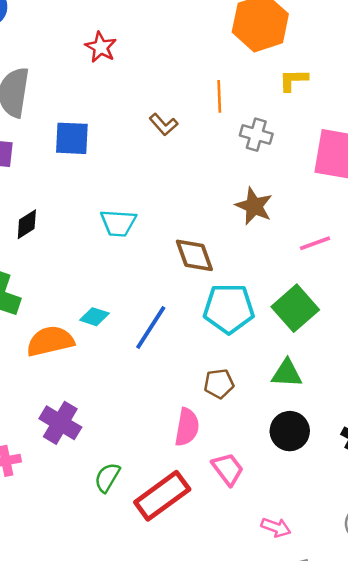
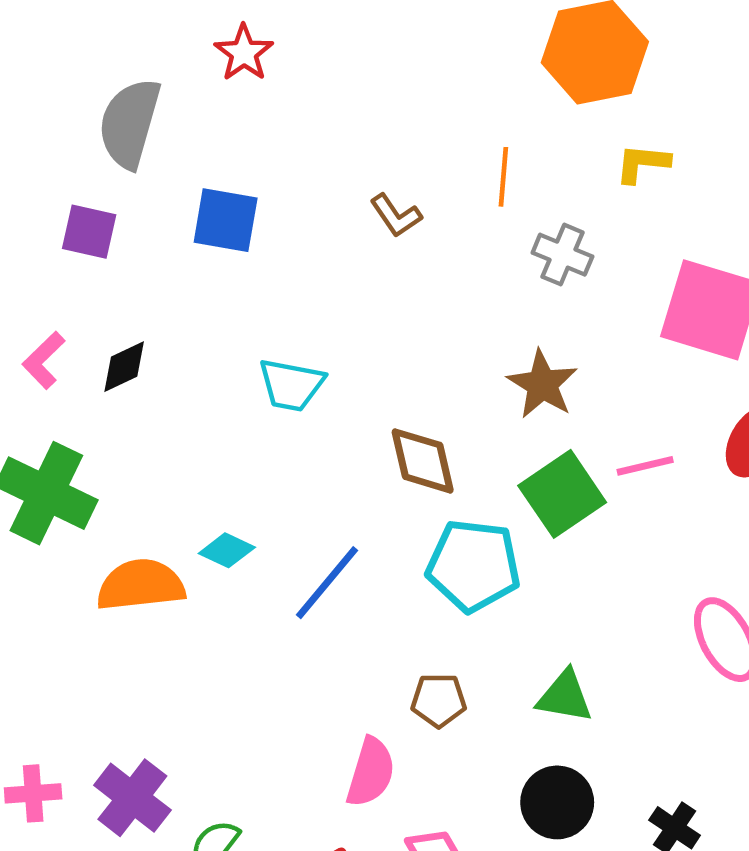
red star: (101, 47) -> (244, 53), moved
green square: (295, 308) -> (562, 494), moved
purple cross: (60, 423) -> (132, 798), moved

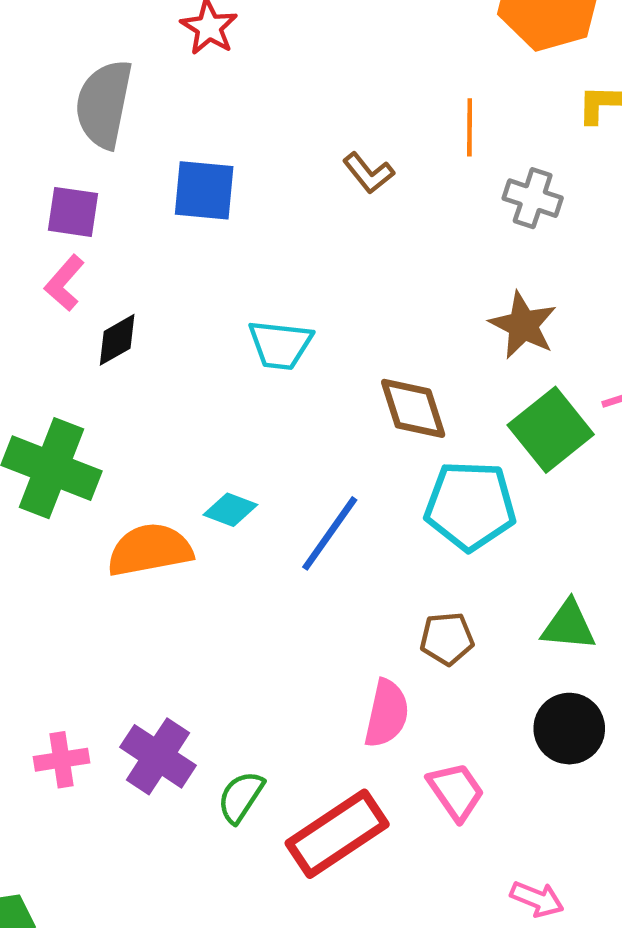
pink L-shape: (44, 360) -> (64, 283), moved

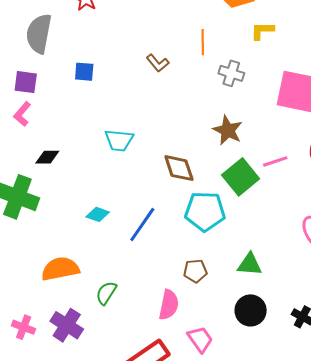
blue square: (204, 190) -> (84, 72), size x0.7
black diamond: (117, 340) -> (47, 157), moved, turned 30
orange semicircle: (150, 550) -> (60, 269), moved
pink cross: (62, 760) -> (24, 327), turned 30
green semicircle: (241, 797) -> (106, 293), moved

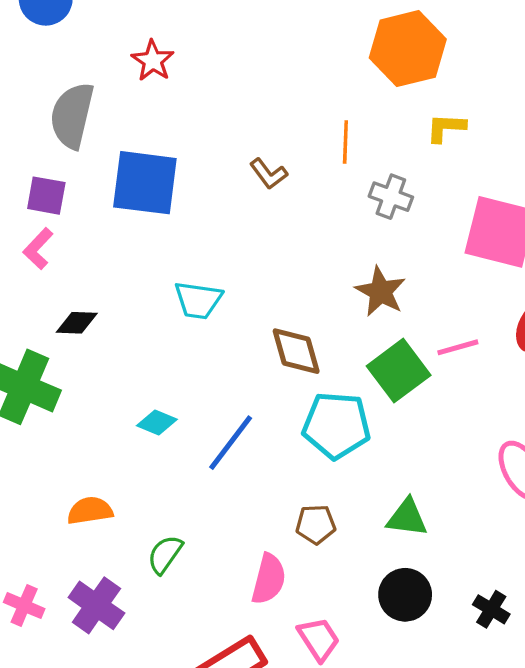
blue square: (84, 72) -> (145, 183), size x2.0
orange semicircle: (60, 269) -> (90, 511), size x0.7

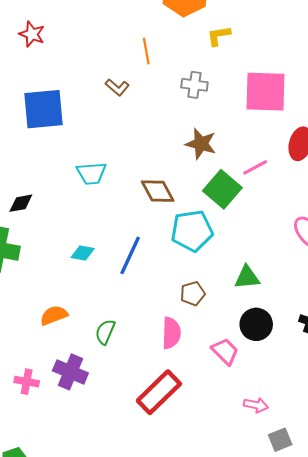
orange line: (345, 142) -> (146, 51), moved
pink trapezoid: (319, 639) -> (225, 351), moved

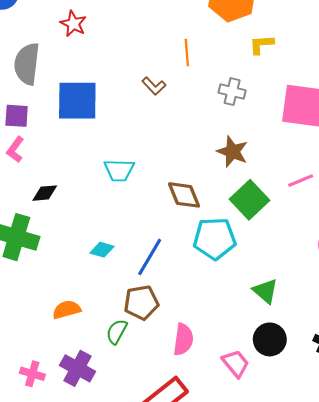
pink line: (255, 167) -> (301, 181), moved
green triangle: (247, 277) -> (265, 291), turned 40
brown pentagon: (193, 294) -> (141, 303), moved, size x1.4

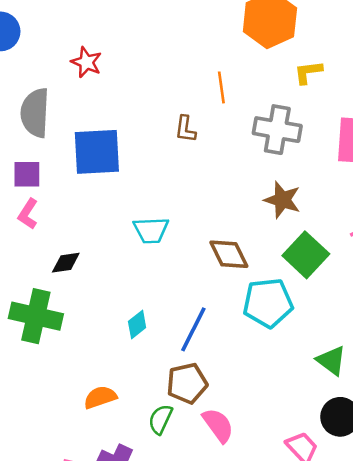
brown L-shape: (154, 86) -> (185, 129), turned 55
gray cross: (232, 92) -> (277, 130), size x1.5
cyan diamond: (102, 250) -> (137, 324), turned -50
pink semicircle: (183, 339) -> (218, 425), moved, turned -40

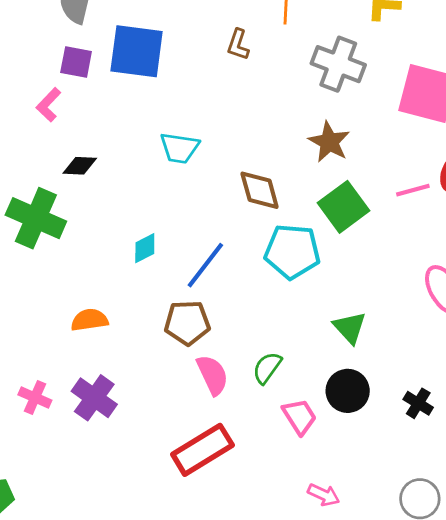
purple square: (27, 174) -> (76, 62), moved
green semicircle: (160, 419) -> (267, 368), moved

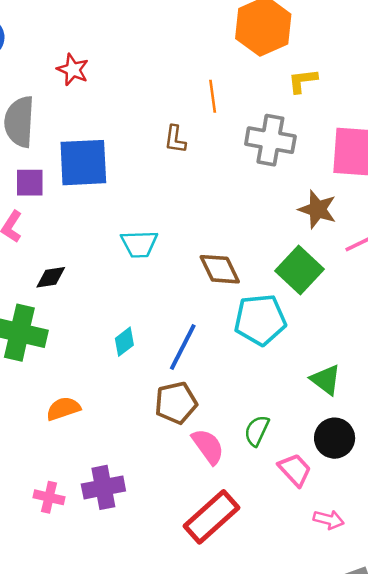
brown star: (329, 142) -> (318, 209), moved
orange semicircle: (89, 320) -> (63, 409), moved
purple cross: (94, 398) -> (103, 487), turned -36
pink arrow: (324, 495) -> (329, 520), moved

